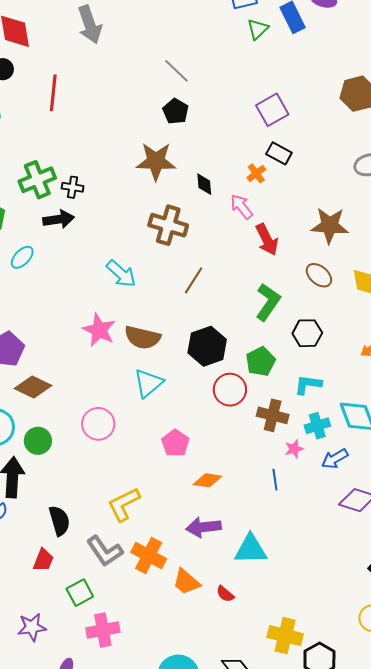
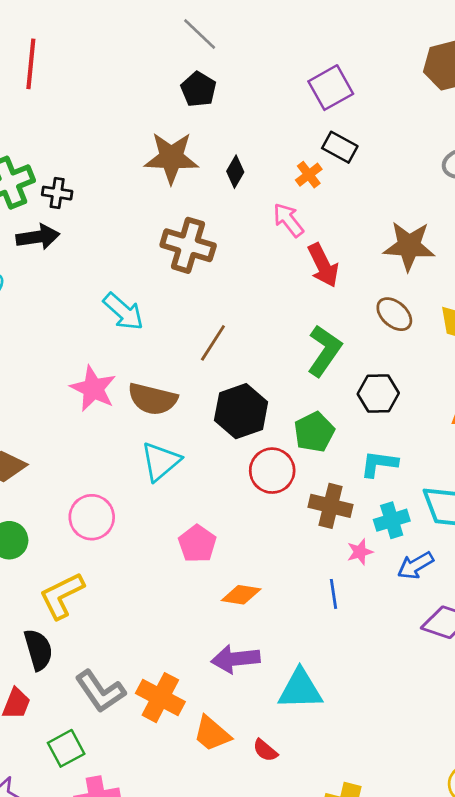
black diamond: (204, 184) -> (235, 172), moved, turned 35
brown line: (194, 280) -> (213, 343), moved
yellow L-shape: (124, 504) -> (62, 596), moved

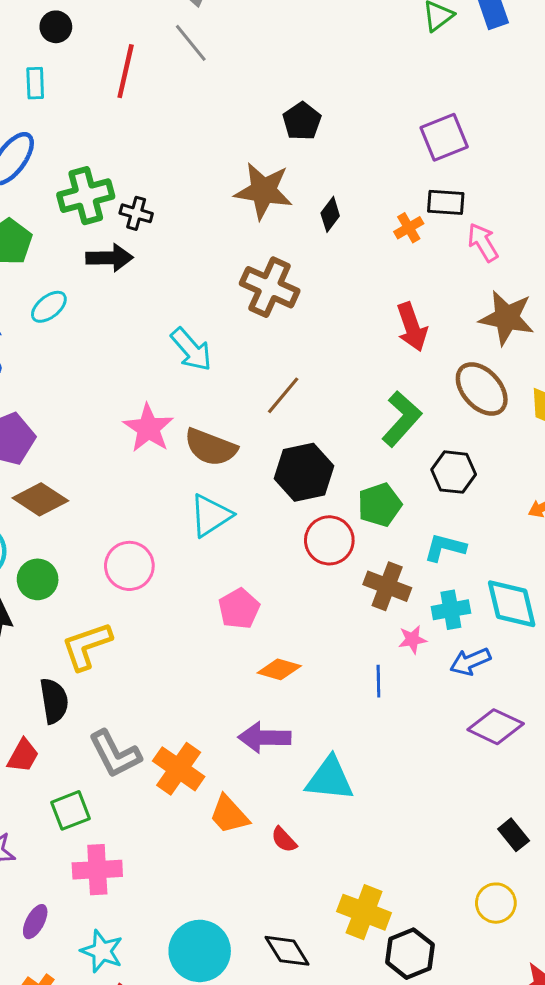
gray line: (200, 34) -> (191, 43), moved
black rectangle: (340, 147) -> (446, 202), turned -32
pink arrow: (288, 220) -> (483, 242), moved
brown ellipse: (394, 314) -> (482, 389), size x1.4

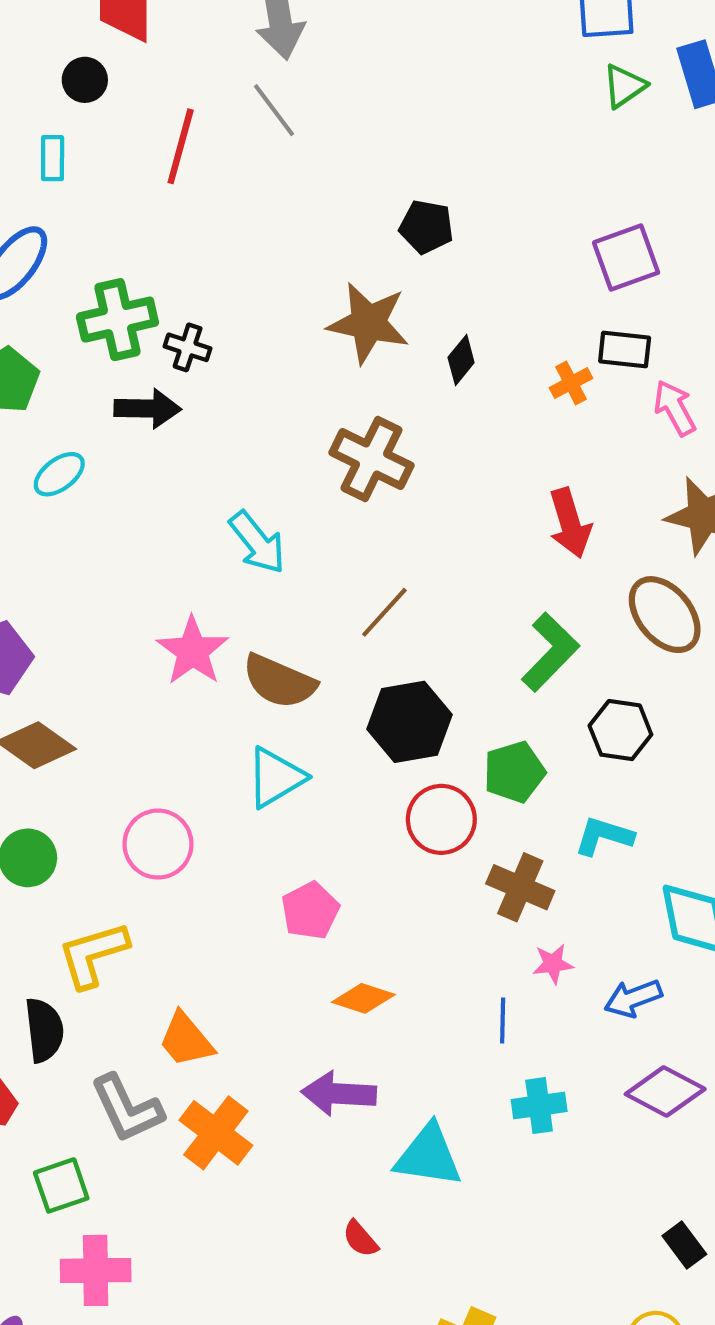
black pentagon: (302, 121) -> (426, 227), turned -30
cyan cross: (451, 610) -> (539, 1106), moved
orange trapezoid: (229, 815) -> (186, 1040), moved

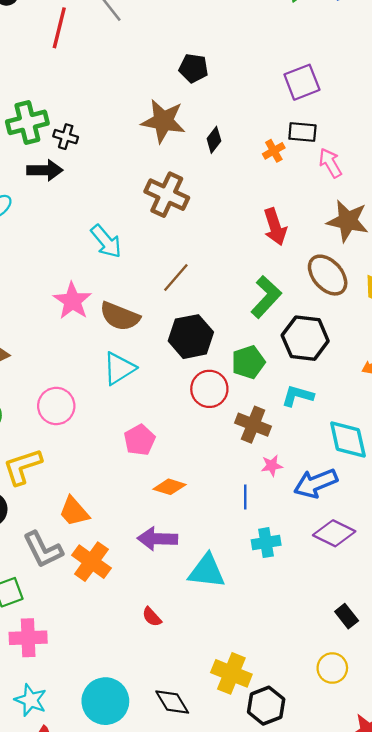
black hexagon: (620, 730) -> (305, 338), size x1.4
blue arrow: (633, 998) -> (316, 483), size x1.4
red semicircle: (360, 1239) -> (152, 617), moved

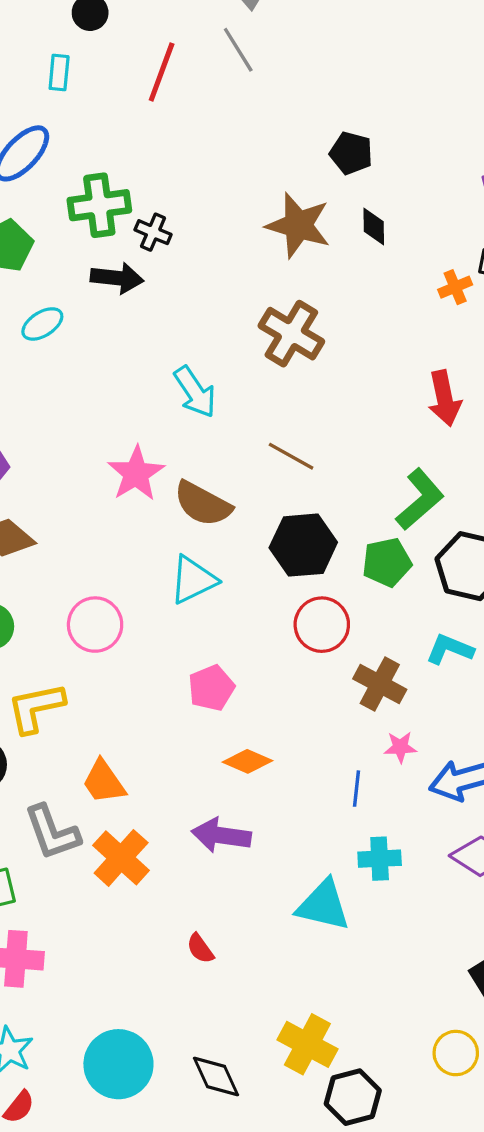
black diamond: (214, 140) -> (374, 226), moved, turned -45
brown line: (176, 277) -> (291, 456), turned 72
green pentagon: (248, 362) -> (387, 562), moved
cyan triangle: (207, 571) -> (323, 905), moved

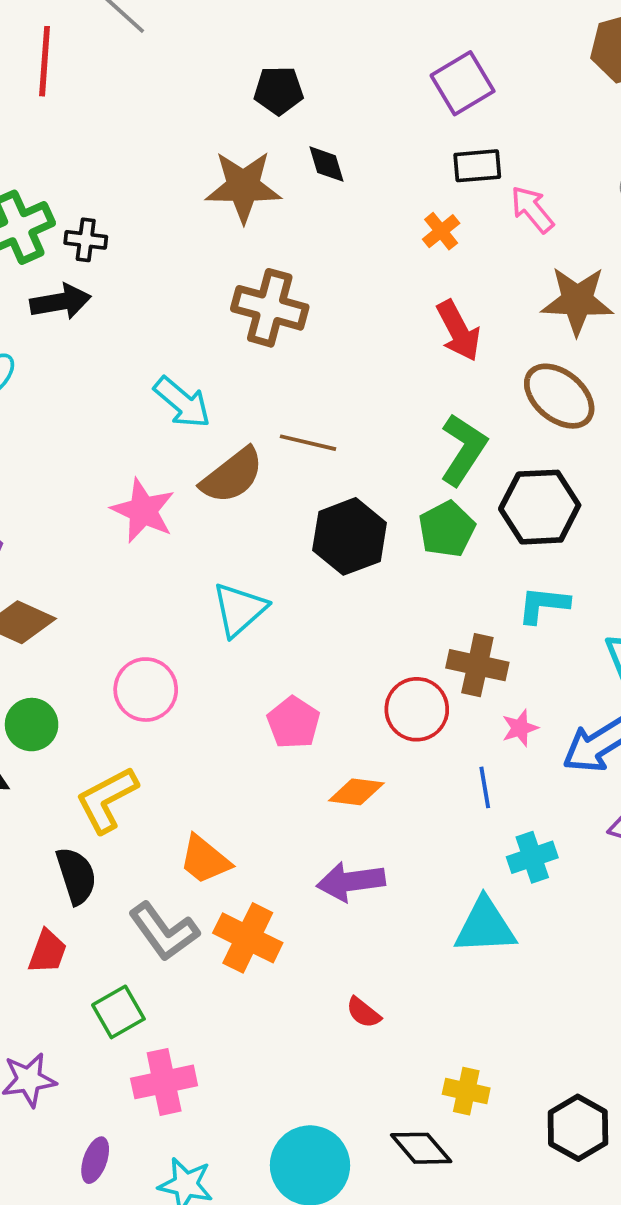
orange cross: (455, 287) -> (441, 231), moved
brown semicircle: (203, 504) -> (232, 476), moved, turned -50
red circle: (322, 625) -> (417, 709), moved
yellow cross: (307, 1044) -> (466, 1091), moved, size x0.7

